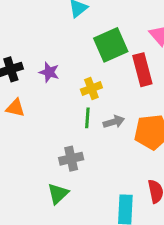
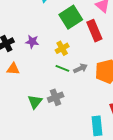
green line: (87, 118) -> (62, 68), turned -64
green triangle: (58, 194) -> (35, 102), moved

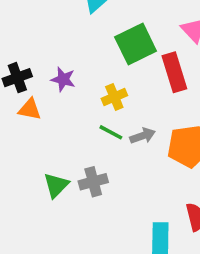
orange triangle: (13, 69) -> (30, 109), moved

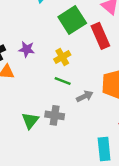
gray arrow: (143, 136) -> (85, 96), moved
gray cross: (93, 182) -> (55, 115), turned 30

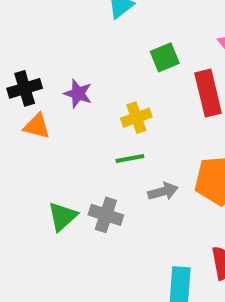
green square: (72, 20) -> (165, 57), size x0.6
green line: (63, 81) -> (130, 159), turned -42

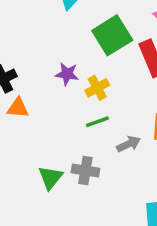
green square: (165, 57) -> (112, 35), size x1.6
purple star: (78, 94) -> (67, 74), moved

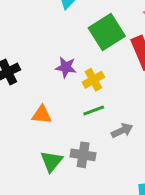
orange triangle: (18, 108) -> (42, 115), moved

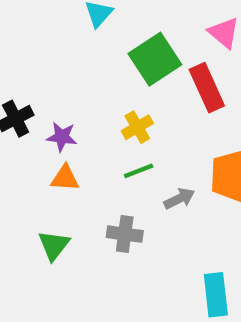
purple star: (66, 67) -> (62, 137), moved
green triangle: (51, 161) -> (54, 245), moved

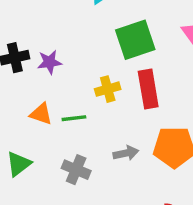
red rectangle: (207, 88) -> (148, 89), moved
purple star: (62, 137) -> (49, 62), moved, turned -30
green line: (139, 171) -> (74, 118), moved

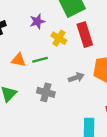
purple star: (49, 62) -> (37, 21), moved
yellow cross: (108, 89) -> (59, 38), turned -35

